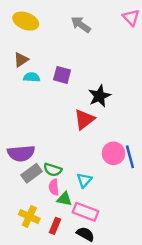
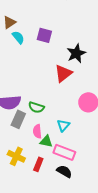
cyan semicircle: (32, 77) -> (18, 37), turned 48
green semicircle: (53, 170) -> (36, 107), moved
gray rectangle: (32, 173) -> (18, 119), turned -30

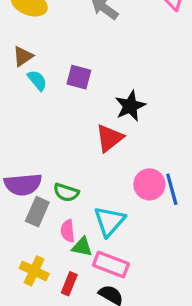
cyan triangle: (63, 125) -> (109, 221), size x1.5

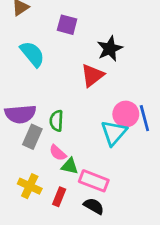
cyan semicircle: (37, 80) -> (32, 54), moved, size x1.5
green semicircle: (66, 192) -> (56, 121), turned 75
cyan triangle: (109, 221) -> (114, 133), moved
pink semicircle: (68, 231) -> (58, 153), turned -42

